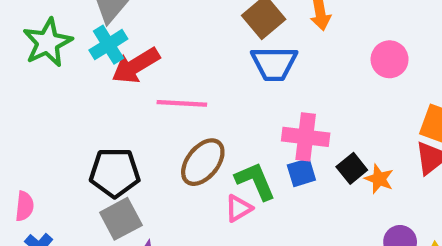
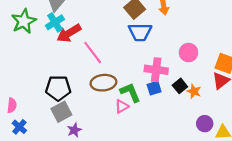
pink circle: (390, 59) -> (189, 53), moved
pink line: (182, 103) -> (93, 53), turned 50
brown ellipse: (203, 162) -> (103, 83), turned 45

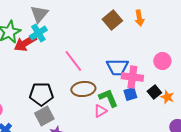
blue trapezoid: (140, 32) -> (117, 67), moved
red arrow: (69, 33) -> (25, 43), moved

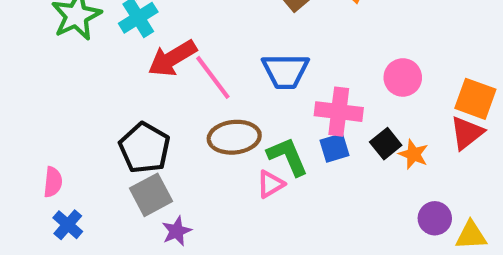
red arrow: (25, 43) -> (172, 58), moved
blue trapezoid: (117, 67) -> (285, 71), moved
black pentagon: (41, 94) -> (145, 148), turned 30

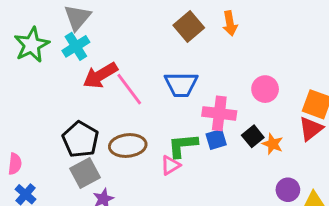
brown ellipse: (234, 137) -> (128, 146), moved
green L-shape: (288, 156) -> (183, 146), turned -72

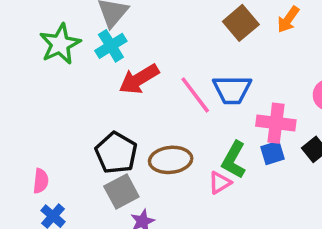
orange arrow: (230, 23) -> (288, 19), turned 45
pink line: (129, 89) -> (195, 95), moved
green L-shape: (183, 146) -> (234, 160), turned -56

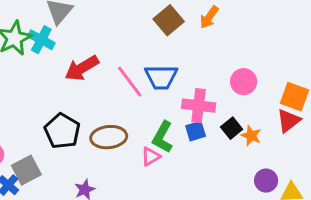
cyan cross: (111, 46) -> (41, 40), moved, turned -30
gray square: (121, 191) -> (26, 170), moved

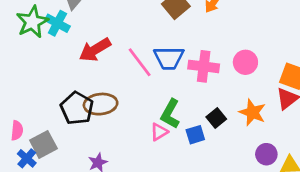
pink cross: (199, 106) -> (204, 66), moved
black square: (232, 128) -> (216, 118), moved
blue square: (196, 131) -> (195, 135), moved
orange star: (251, 136) -> (252, 112), size x1.4
brown ellipse: (109, 137) -> (101, 104), moved

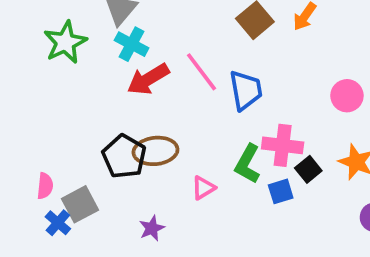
cyan cross: (57, 23) -> (132, 44), moved
blue trapezoid: (169, 58) -> (246, 90), turned -100
pink line: (140, 62) -> (202, 72), moved
pink cross: (204, 66) -> (283, 145), moved
pink triangle: (159, 132) -> (203, 188), moved

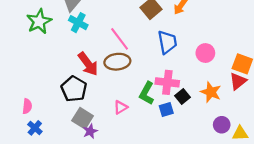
red arrow: (148, 79) -> (88, 64), moved, turned -95
blue trapezoid: (246, 90) -> (167, 42), moved
brown ellipse: (155, 151) -> (117, 62), moved
gray square: (80, 204) -> (83, 118), moved, turned -30

